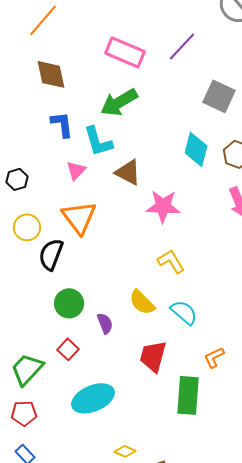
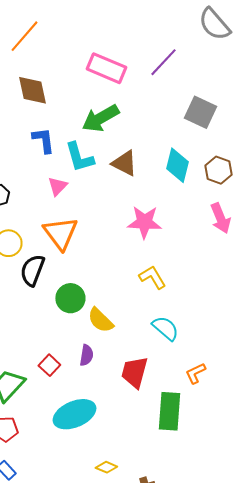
brown triangle: (128, 172) -> (124, 163), moved
yellow semicircle: (142, 302) -> (100, 320), moved
green circle: (69, 303) -> (70, 298), moved
purple semicircle: (105, 323) -> (86, 355), moved, turned 30

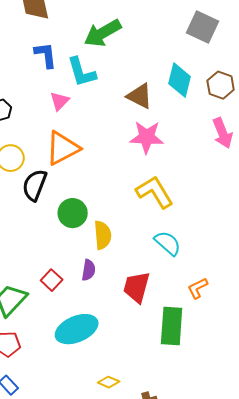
brown triangle: (124, 163) -> (140, 96), moved
orange triangle: (60, 233) -> (63, 148), turned 39
yellow L-shape: (152, 277) -> (155, 192), size x1.4
yellow semicircle: (100, 320) -> (103, 235), turned -140

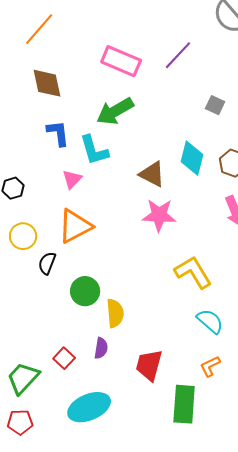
gray square: (203, 27) -> (215, 105), size x0.6
black semicircle: (35, 185) -> (47, 263), size x0.7
yellow L-shape: (155, 192) -> (193, 272), moved
cyan semicircle: (168, 243) -> (210, 321), moved

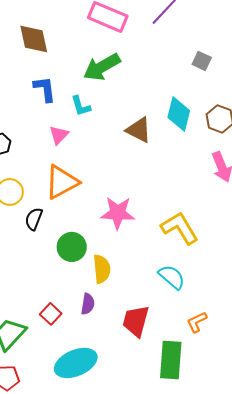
cyan L-shape: (94, 150) -> (81, 106), size x0.7
pink star: (159, 215) -> (118, 213), moved
cyan semicircle: (210, 321) -> (172, 277), moved

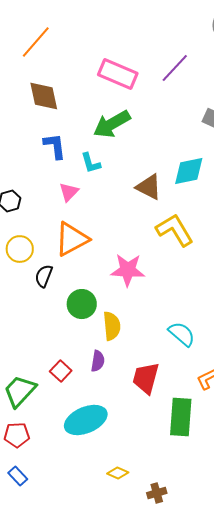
cyan diamond: (179, 114) -> (189, 171), turned 64
yellow L-shape: (180, 228) -> (175, 230), moved

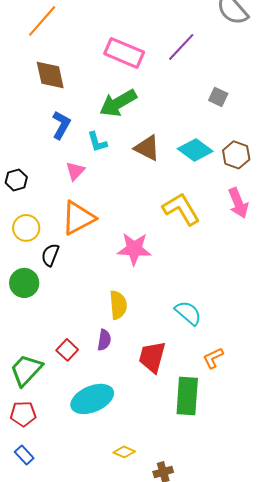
blue L-shape: (55, 146) -> (61, 125), turned 36
cyan diamond: (189, 171) -> (195, 150), turned 48
brown triangle: (149, 187) -> (147, 148), moved
green circle: (82, 304) -> (24, 283), moved

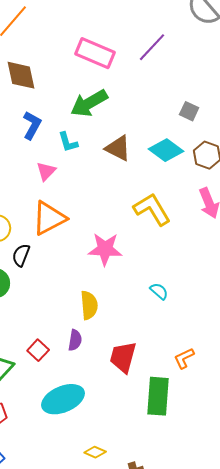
gray square: (218, 97) -> (189, 111), moved
cyan semicircle: (188, 313) -> (159, 291), moved, size x0.7

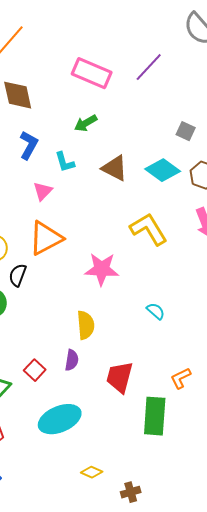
green arrow: (89, 103) -> (86, 123), size x0.6

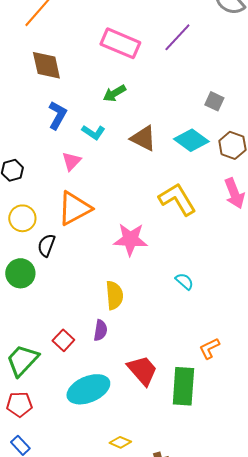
cyan L-shape: (65, 162) -> (93, 132), turned -40
red trapezoid: (120, 377) -> (142, 370), moved, turned 124

